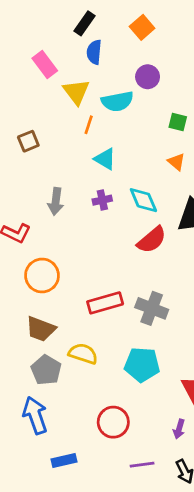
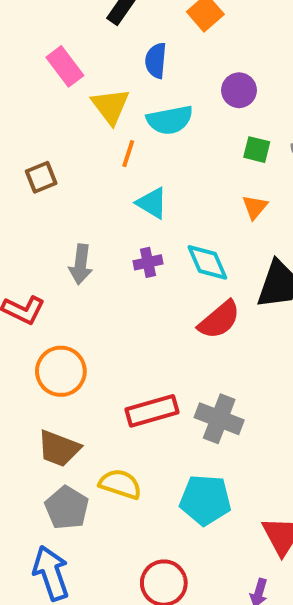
blue semicircle: (94, 52) -> (156, 61), moved
purple circle: (148, 77) -> (239, 90), moved
orange triangle: (176, 162) -> (255, 207), turned 30

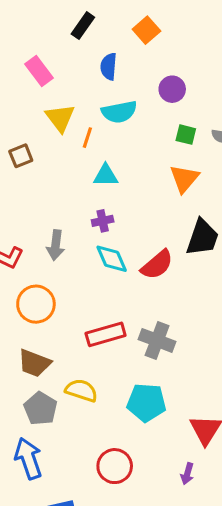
yellow triangle: (110, 106) -> (60, 118), moved
cyan triangle: (152, 203) -> (106, 175), turned -32
orange triangle: (255, 207) -> (184, 178), size x1.5
cyan diamond: (207, 262) -> (112, 259), moved
gray arrow: (81, 264) -> (56, 245), moved

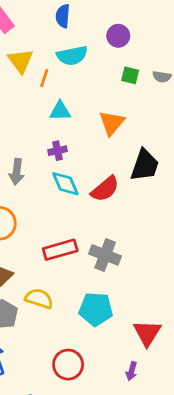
orange triangle: (184, 178) -> (112, 123), moved

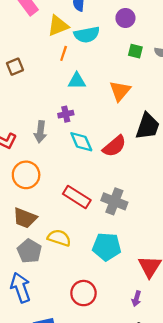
yellow triangle: (21, 61) -> (58, 26), moved, turned 45
purple cross: (58, 151) -> (66, 114), moved
red rectangle: (60, 250) -> (77, 197), turned 48

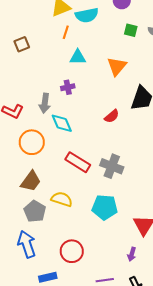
cyan diamond: (81, 142) -> (62, 123), moved
red semicircle: (114, 146) -> (112, 116), size x0.7
brown trapezoid: (25, 218) -> (31, 181), turned -75
red circle: (83, 293) -> (72, 251), moved

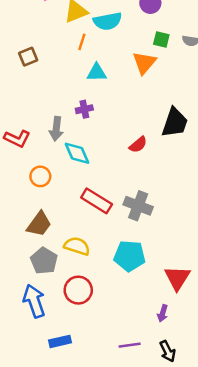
orange triangle: (117, 66) -> (144, 63), moved
orange circle: (32, 142) -> (40, 176), size x0.7
red circle: (72, 251) -> (78, 290), moved

